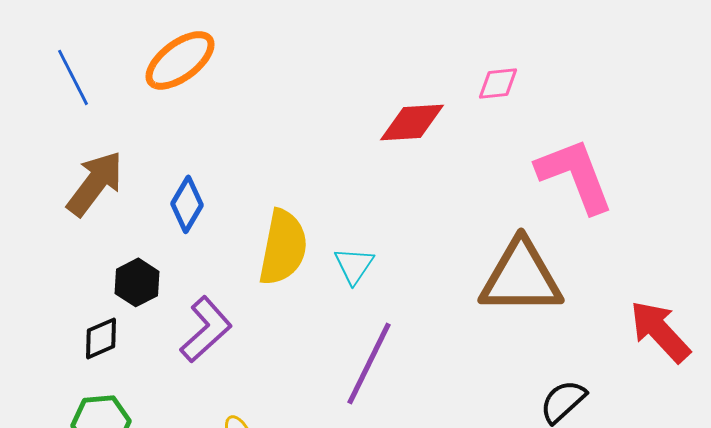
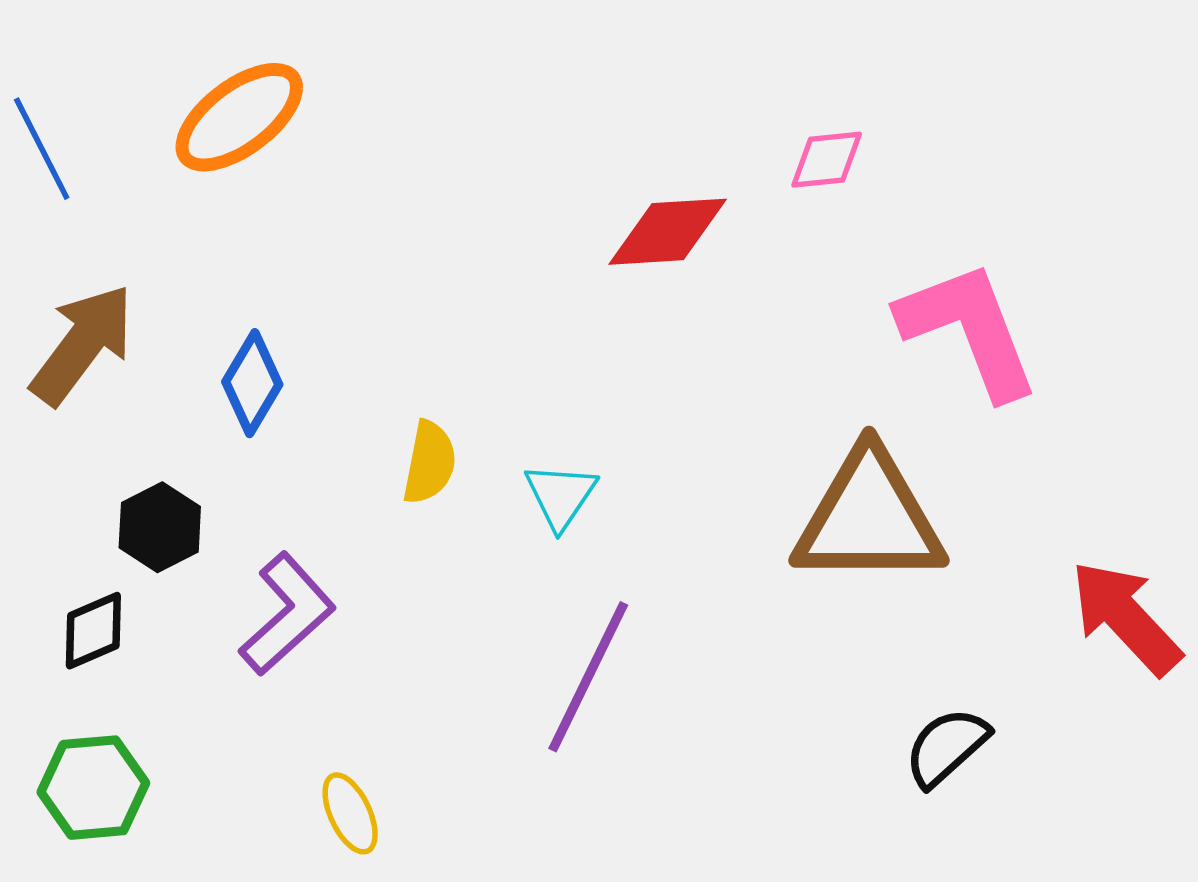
yellow semicircle: (283, 247) -> (429, 463), size x0.6

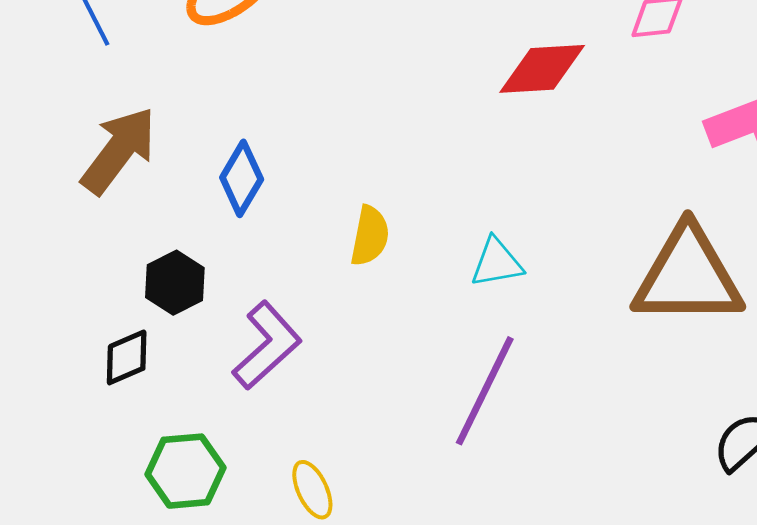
cyan triangle: (561, 496) -> (497, 263), moved, turned 46
green hexagon: (93, 788) -> (185, 471), moved

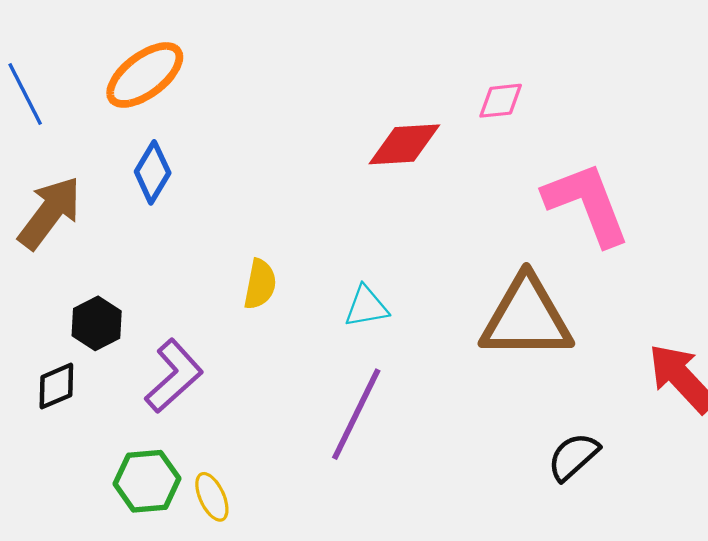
blue diamond: (242, 178) -> (153, 172), moved
green hexagon: (185, 471) -> (147, 481), moved

